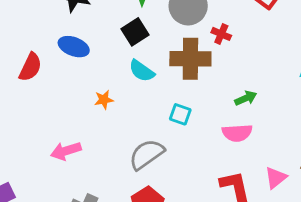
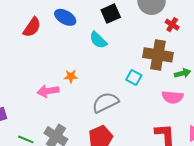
brown cross: (190, 59) -> (158, 55), moved
cyan semicircle: (142, 71) -> (98, 40), moved
orange star: (104, 100) -> (71, 76), moved

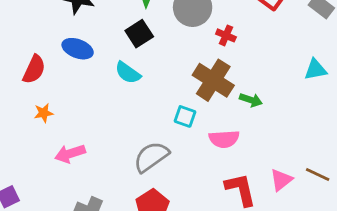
brown cross: (158, 55) -> (213, 80), turned 32
green arrow: (183, 73) -> (251, 100), turned 42
orange star: (71, 76) -> (44, 113), moved
pink semicircle: (173, 97) -> (224, 139), moved

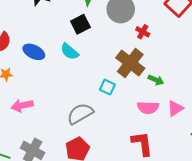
blue ellipse: (78, 49) -> (34, 52), moved
pink semicircle: (224, 139) -> (148, 108), moved
pink triangle: (281, 180) -> (175, 108), moved

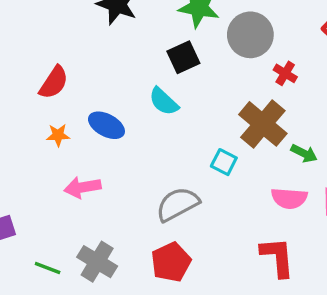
blue ellipse: (34, 52) -> (106, 125), moved

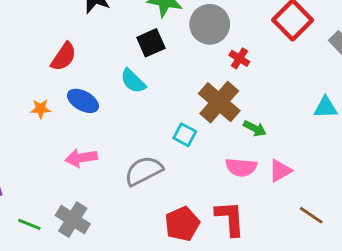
red semicircle: (54, 82) -> (64, 57), moved
pink arrow: (83, 187) -> (81, 158), moved
red pentagon: (171, 262) -> (182, 224), moved

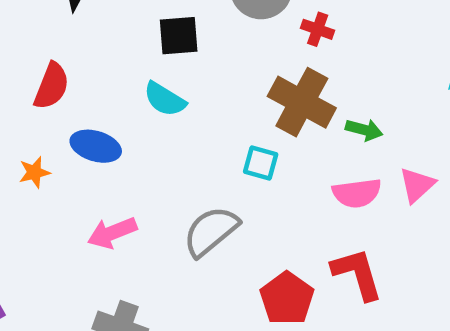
black square: (151, 43) -> (179, 36), turned 32

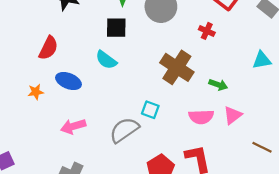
red cross: (318, 29) -> (207, 31), moved
green arrow: (364, 130) -> (218, 85), moved
cyan square: (261, 163) -> (150, 110), moved

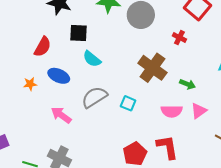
black square: (116, 28) -> (79, 33), moved
pink arrow: (73, 126) -> (61, 115), turned 50
gray semicircle: (124, 130) -> (94, 97), moved

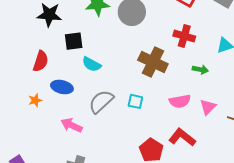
red cross: (179, 38) -> (184, 36), moved, size x1.5
green arrow: (187, 84) -> (200, 69), moved
pink triangle: (199, 111) -> (208, 107), moved
red L-shape: (167, 147) -> (182, 137), turned -32

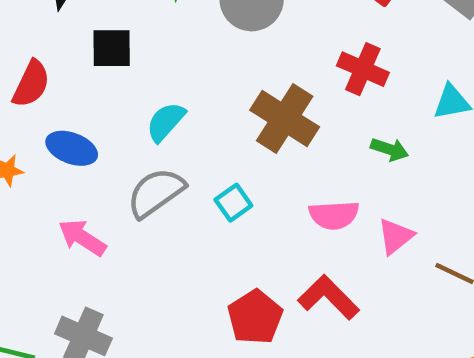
cyan semicircle: (92, 64) -> (166, 122), moved, turned 96
cyan square: (135, 101) -> (233, 203), turned 35

